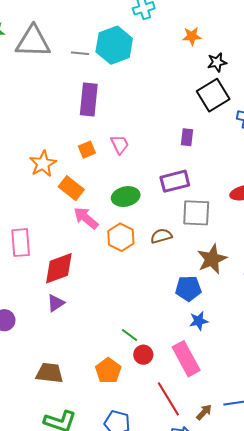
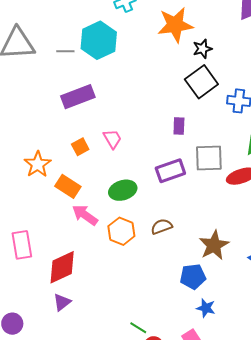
orange star: (192, 36) -> (175, 25), size x1.8
purple rectangle: (89, 100) -> (78, 97), turned 68
gray square: (196, 213) -> (209, 158), moved
blue star: (199, 321) -> (206, 308), turned 30

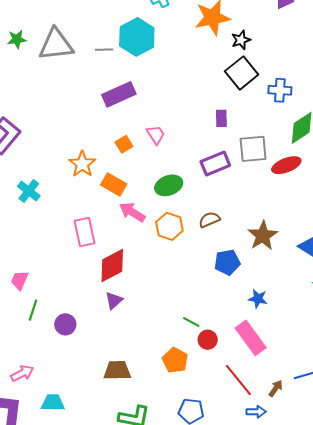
pink rectangle: (22, 245) -> (85, 232), moved
blue pentagon: (193, 277) -> (227, 262), moved

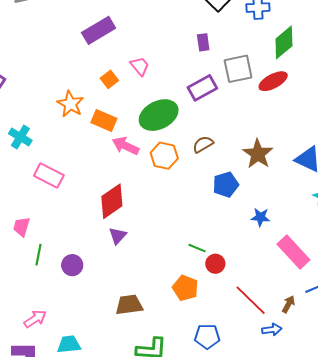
green ellipse: (169, 185) -> (159, 115), size x1.4
pink rectangle: (85, 232) -> (49, 175), moved, turned -44
pink rectangle: (251, 338) -> (293, 252), moved

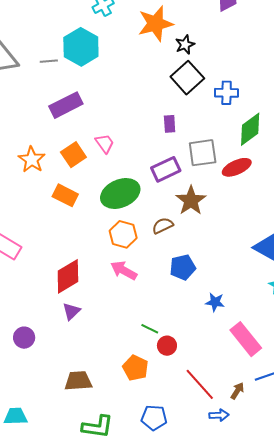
orange square: (109, 79) -> (73, 155), size x1.4
orange star: (70, 104) -> (32, 160), moved
pink arrow: (126, 146) -> (124, 270), moved
brown star: (258, 154) -> (191, 201), moved

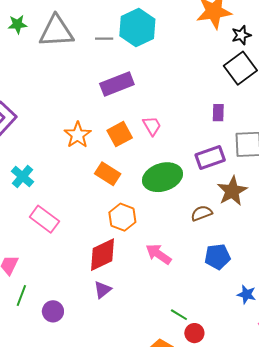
orange hexagon: (123, 234) -> (122, 217), moved

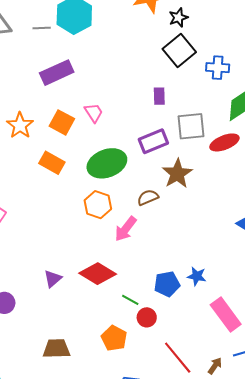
orange square: (120, 134) -> (62, 122), turned -30
orange hexagon: (122, 217) -> (98, 205), moved
pink arrow: (159, 254) -> (126, 229), moved, turned -84
red diamond: (102, 255) -> (98, 274), moved, turned 60
blue pentagon: (217, 257) -> (167, 284), moved

